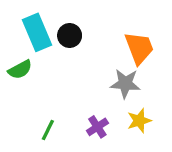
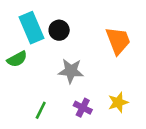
gray star: (125, 84) -> (71, 71), moved
purple cross: (97, 127) -> (83, 108), turned -30

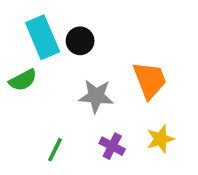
orange trapezoid: (118, 41) -> (150, 80), moved

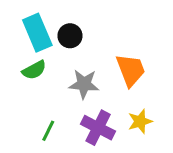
green semicircle: (23, 80) -> (34, 70), moved
purple cross: (112, 146) -> (98, 128), size x1.5

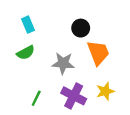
cyan rectangle: (37, 33) -> (28, 25), size x0.6
black circle: (70, 36) -> (81, 28), moved

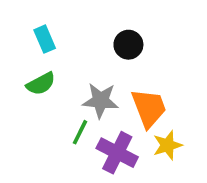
orange trapezoid: (98, 53) -> (149, 108), moved
green line: (36, 98) -> (80, 132), moved

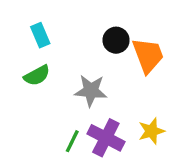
orange trapezoid: (149, 108) -> (148, 55), moved
green line: (80, 132) -> (72, 141), moved

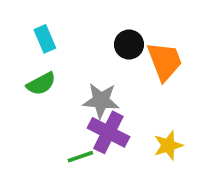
purple cross: (106, 138) -> (108, 132), moved
green line: (72, 141) -> (80, 157), turned 45

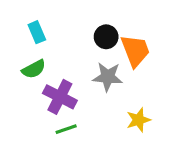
gray star: (101, 101) -> (108, 77), moved
purple cross: (108, 132) -> (60, 97), moved

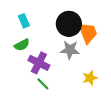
black circle: (106, 37) -> (69, 24), size x1.6
green line: (66, 129) -> (43, 84), turned 64

